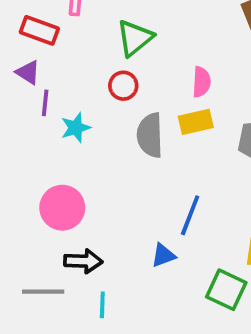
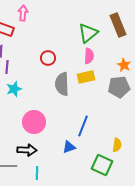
green triangle: (135, 38) -> (88, 33), moved
cyan star: (76, 128) -> (14, 89), moved
pink circle: (62, 208) -> (34, 122), moved

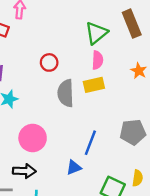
gray pentagon: (119, 87) -> (133, 132), moved
yellow semicircle: (117, 145) -> (138, 178), moved

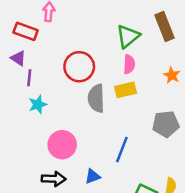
red circle: (49, 62) -> (79, 67), size x1.6
gray pentagon: (133, 132) -> (166, 124), moved
blue triangle: (74, 167) -> (93, 176), moved

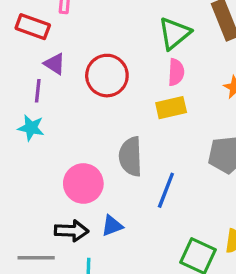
purple triangle: (18, 58) -> (55, 64), moved
gray semicircle: (96, 98) -> (131, 156), moved
cyan star: (38, 104) -> (31, 128), moved, turned 30
blue triangle: (93, 176) -> (112, 226), moved

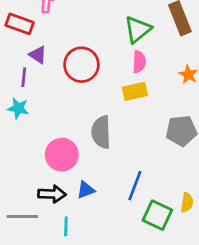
blue line: (166, 190) -> (135, 186), moved

